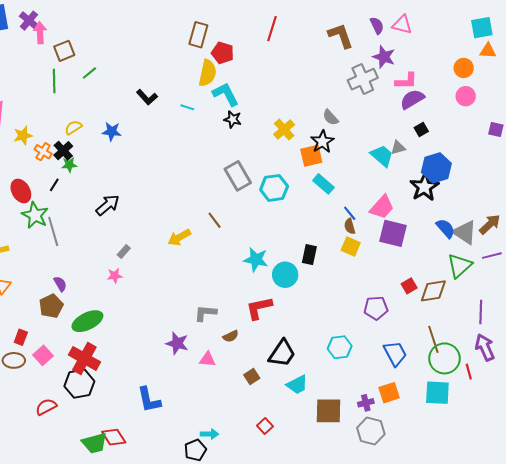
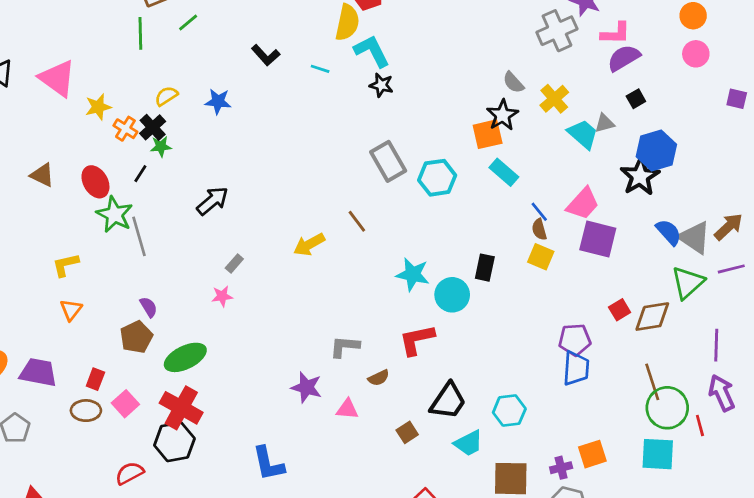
yellow cross: (284, 129) -> (554, 99), moved
cyan hexagon: (340, 347) -> (509, 411), moved
blue trapezoid: (395, 353) -> (576, 368), moved, turned 32

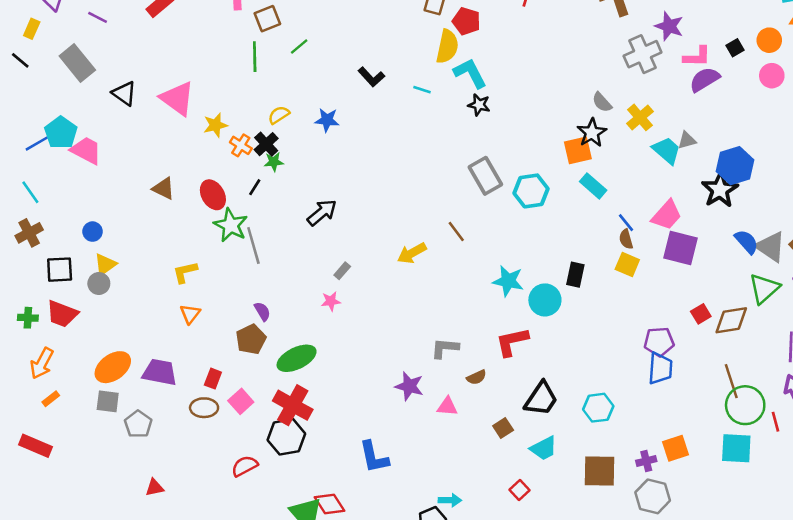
black square: (636, 99) -> (735, 48), moved
cyan trapezoid: (468, 443) -> (544, 448), moved

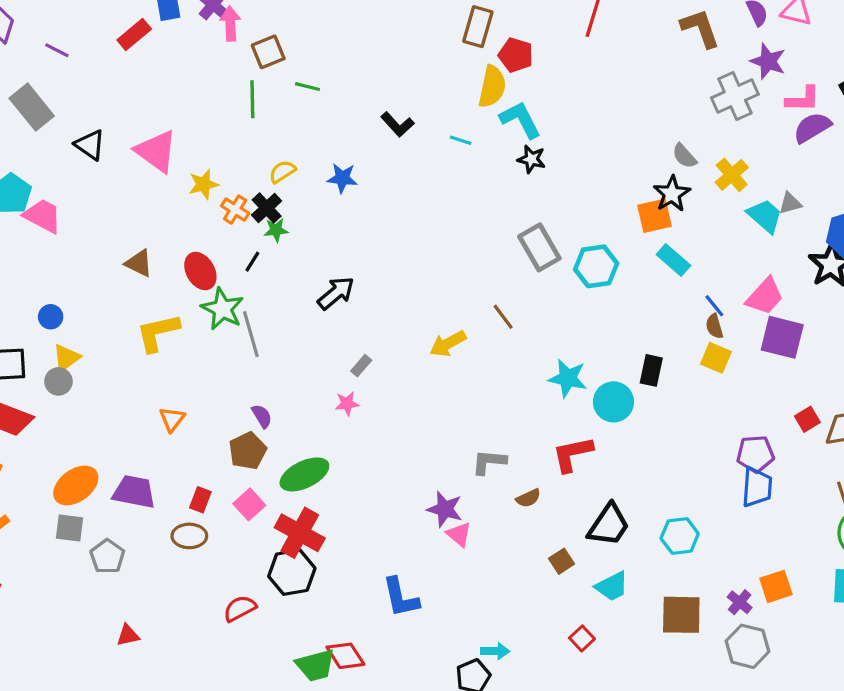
green line: (299, 47) -> (308, 87), turned 54
yellow L-shape: (185, 272) -> (158, 333), moved, size x1.4
pink square: (241, 401) -> (249, 504), moved
pink triangle: (447, 406) -> (459, 534), moved, turned 35
purple cross: (646, 461) -> (740, 602), turned -36

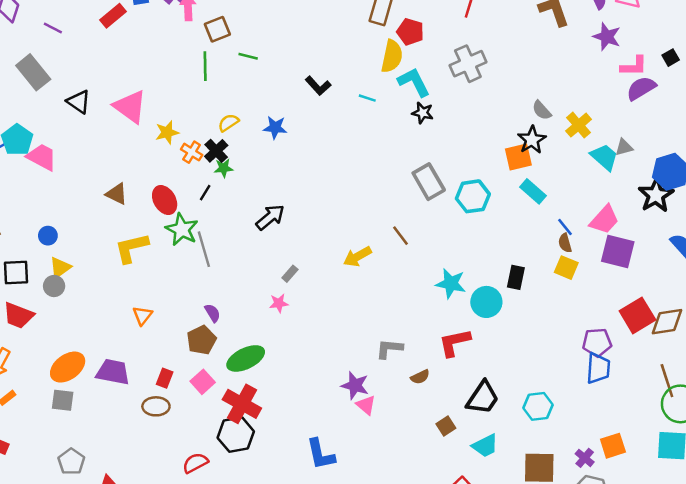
gray cross: (735, 96) -> (468, 64), moved
red square: (807, 419) -> (637, 315), size x1.8
gray pentagon: (107, 556) -> (71, 462), moved

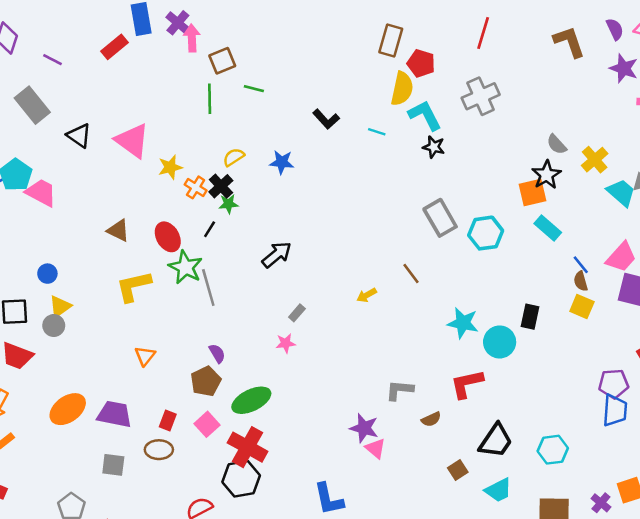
yellow arrow: (357, 257) -> (367, 295), size x0.7
gray square: (63, 400) -> (113, 465), moved

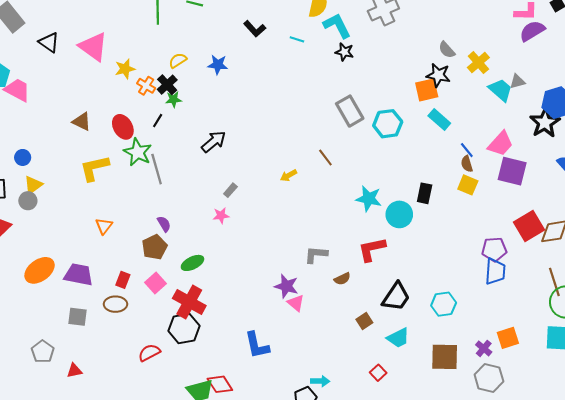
black star: (546, 175) -> (438, 75), turned -30
green ellipse: (251, 400) -> (192, 263), size x0.7

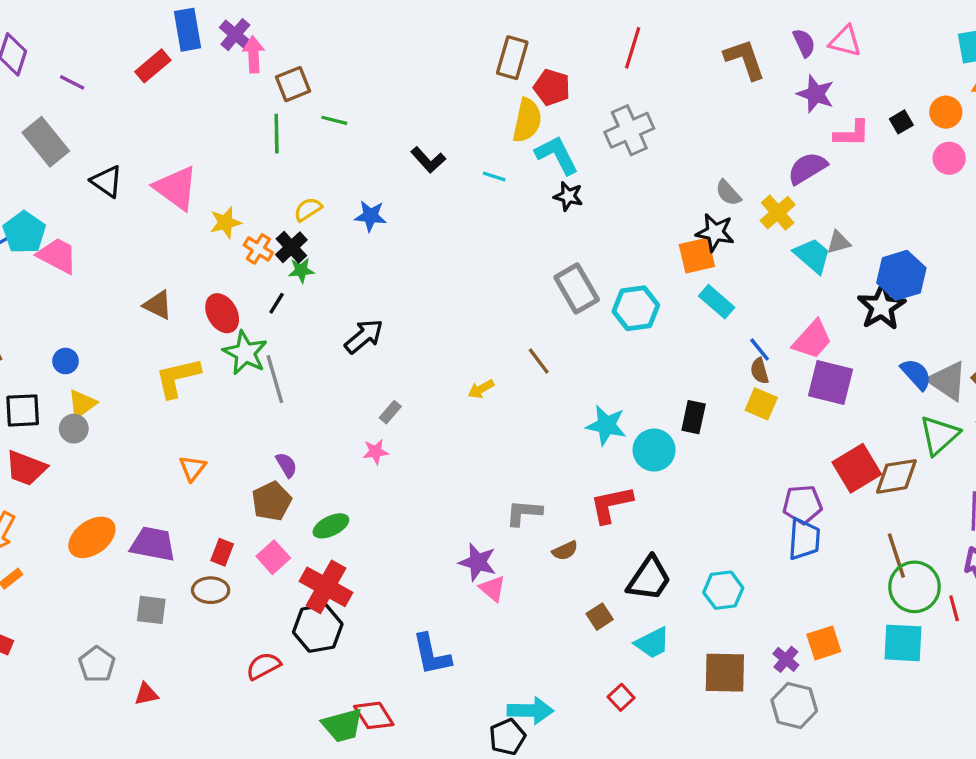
purple semicircle: (532, 31) -> (807, 168), moved
cyan arrow: (320, 381) -> (530, 711), size x1.5

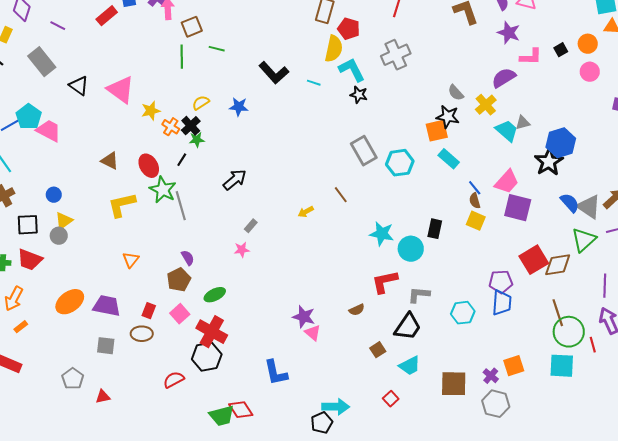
black L-shape: (428, 160) -> (274, 73), size x1.4
gray L-shape: (524, 513) -> (419, 295), moved
cyan hexagon: (723, 590) -> (463, 313), moved

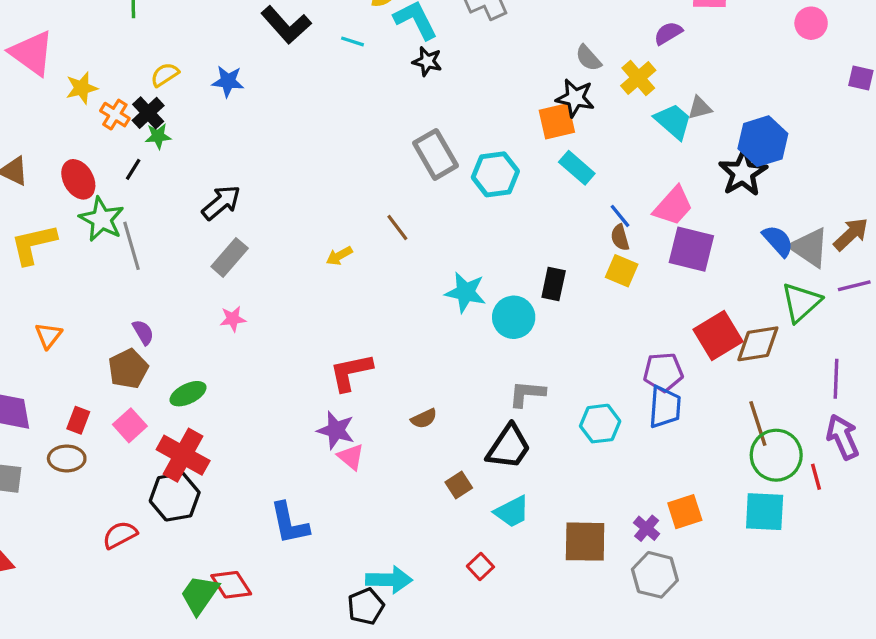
purple semicircle: (504, 78) -> (668, 33), size x0.7
gray rectangle: (251, 226) -> (230, 257), moved, size x1.6
red L-shape: (385, 282) -> (351, 372), moved
green trapezoid: (222, 416) -> (200, 595), turned 140

